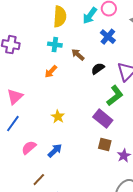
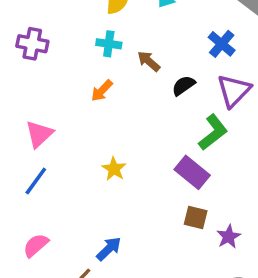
blue cross: (108, 37) -> (222, 44), moved
pink semicircle: (29, 148) -> (36, 245), moved
blue arrow: (55, 151) -> (109, 249), moved

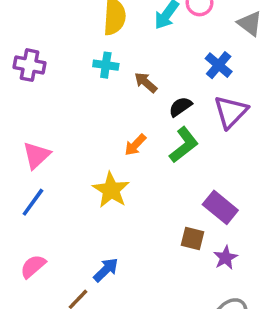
orange arrow: (102, 91) -> (135, 145), moved
green L-shape: (213, 132) -> (184, 145), moved
yellow star: (114, 169) -> (111, 190), size x1.5
purple rectangle: (192, 172) -> (220, 207), moved

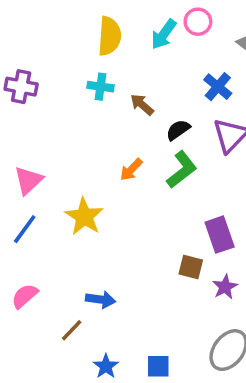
yellow star: (111, 190) -> (84, 217), moved
purple rectangle: (220, 207) -> (220, 235), turned 32
blue arrow: (106, 270) -> (100, 300), turned 52

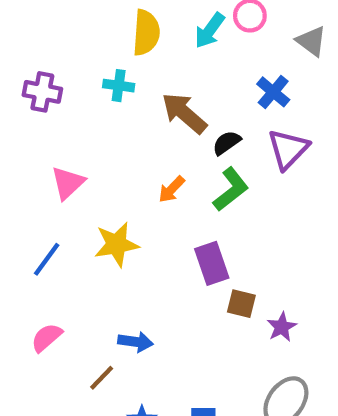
cyan cross: (100, 87) -> (119, 86), moved
brown arrow: (142, 105) -> (184, 113), size x1.6
pink triangle: (28, 180) -> (68, 183), moved
yellow star: (84, 217) -> (116, 244), turned 30
purple rectangle: (220, 235) -> (212, 263), moved

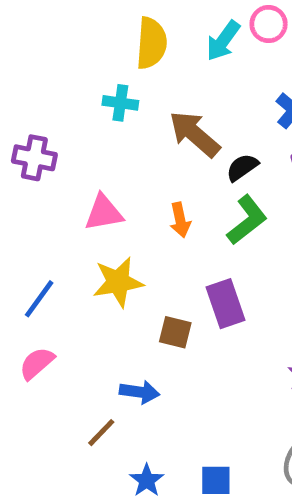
purple cross: (42, 92) -> (34, 158), moved
pink triangle: (68, 183) -> (104, 213), moved, turned 33
orange arrow: (172, 189) -> (180, 220), turned -56
brown square: (241, 304) -> (175, 332), moved
pink semicircle: (47, 338) -> (37, 363), moved

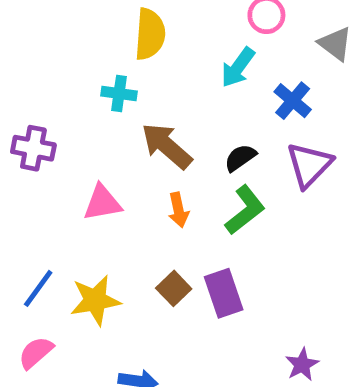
cyan arrow: (223, 41) -> (238, 67), moved
brown arrow: (194, 134) -> (167, 146), moved
yellow star: (118, 282) -> (95, 300), moved
brown square: (175, 332) -> (174, 288), moved, turned 32

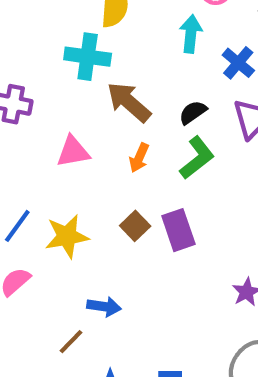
cyan arrow: (238, 67) -> (191, 34), turned 150
cyan cross: (119, 94) -> (88, 57), size x1.5
orange arrow: (178, 210) -> (139, 158), turned 36

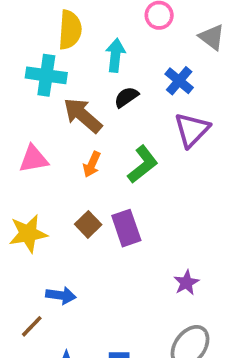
cyan arrow: (191, 34) -> (115, 55), moved
black semicircle: (193, 112) -> (126, 97), moved

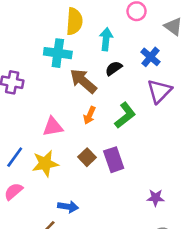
pink triangle: (34, 159) -> (53, 127), moved
purple star: (186, 283) -> (156, 198), turned 30

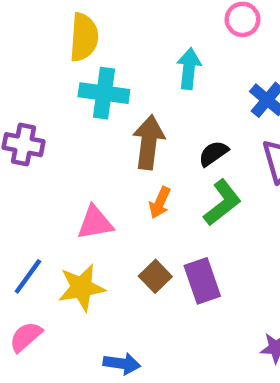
yellow semicircle: (74, 21) -> (84, 37), moved
black semicircle: (114, 68) -> (213, 153), moved
brown arrow: (83, 81) -> (149, 142), turned 56

